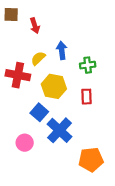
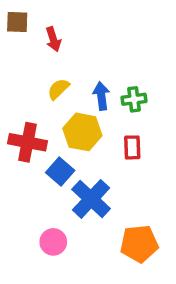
blue arrow: (62, 50) -> (101, 96), moved
red cross: (18, 75) -> (27, 142), moved
pink circle: (25, 143) -> (53, 242), moved

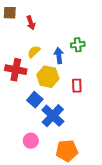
green cross: (134, 99) -> (78, 45), moved
red cross: (27, 142) -> (16, 70), moved
orange pentagon: (139, 244) -> (67, 151), moved

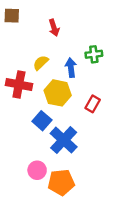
red arrow: (31, 23) -> (54, 28), moved
red rectangle: (77, 86) -> (93, 104), turned 32
orange pentagon: (67, 151) -> (61, 182), moved

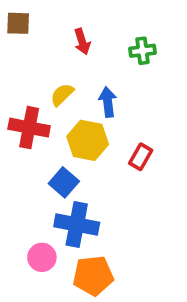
green cross: (94, 54) -> (142, 51), moved
blue cross: (64, 140) -> (77, 224), moved, turned -32
pink circle: (37, 170) -> (42, 257), moved

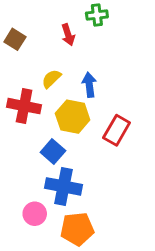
brown square: (18, 23) -> (15, 39), moved, turned 30
green cross: (142, 51) -> (97, 15), moved
red rectangle: (141, 157) -> (117, 130), size x1.4

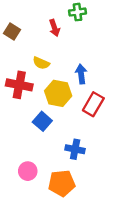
yellow semicircle: (51, 79) -> (41, 63), turned -112
blue arrow: (89, 85) -> (81, 74), moved
blue cross: (64, 186) -> (75, 149), moved, size x0.7

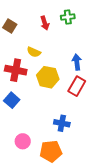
green cross: (78, 12) -> (68, 17), moved
blue arrow: (81, 74) -> (77, 62), moved
blue square: (42, 121) -> (12, 100), moved

